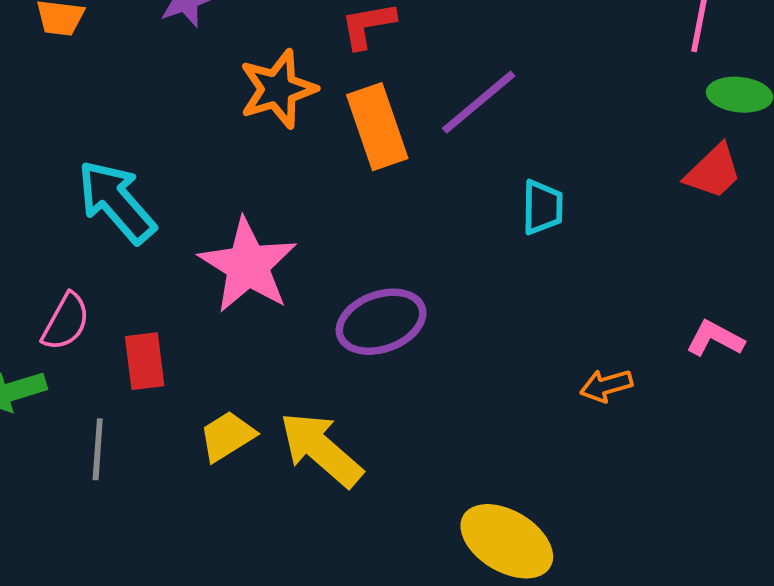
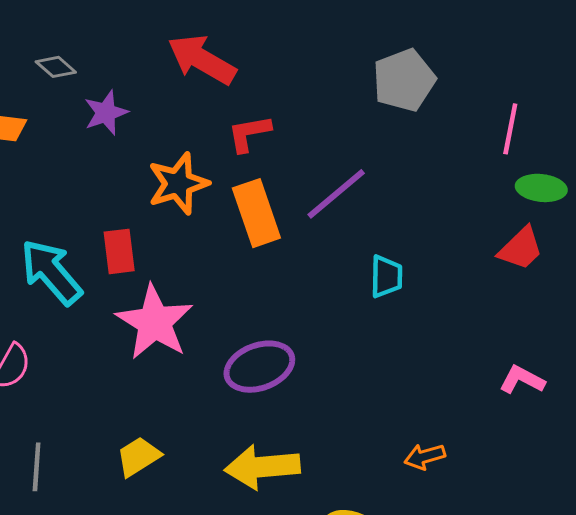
red rectangle: (145, 361) -> (119, 251), moved
orange arrow: (606, 386) -> (425, 457), moved
yellow arrow: (321, 449) -> (262, 467), moved, turned -46

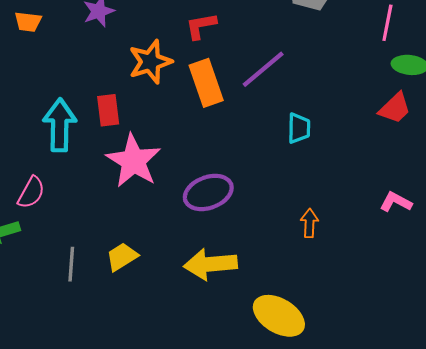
cyan arrow: (51, 272) -> (60, 125), turned 42
orange arrow: (425, 457) -> (309, 223), moved, turned 108
gray line: (37, 467) -> (71, 264), moved

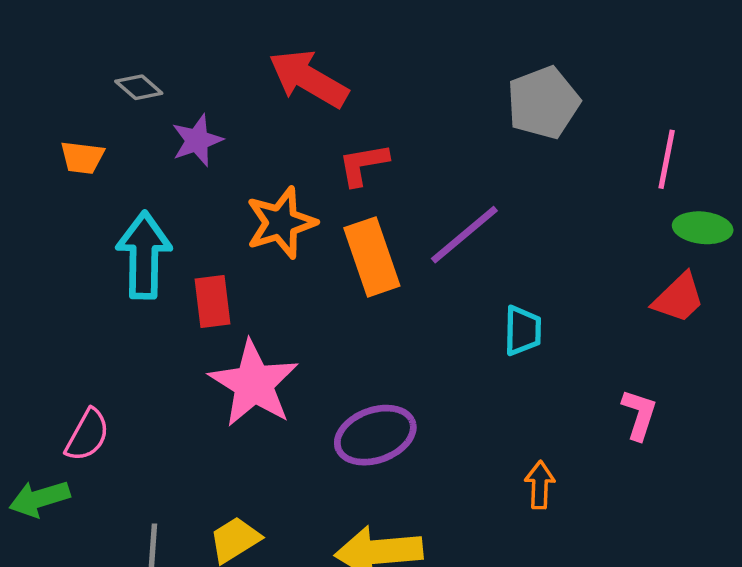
cyan arrow: (60, 125) -> (144, 255), moved
pink L-shape: (396, 202) -> (639, 415), moved, turned 80

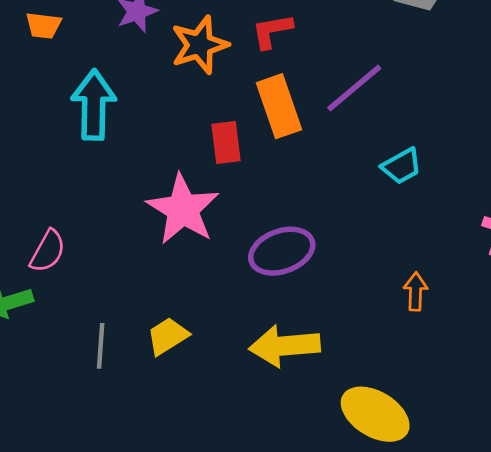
orange star: (281, 223) -> (200, 45), moved
red rectangle: (212, 301) -> (226, 142), moved
cyan trapezoid: (523, 331) -> (402, 166), turned 60

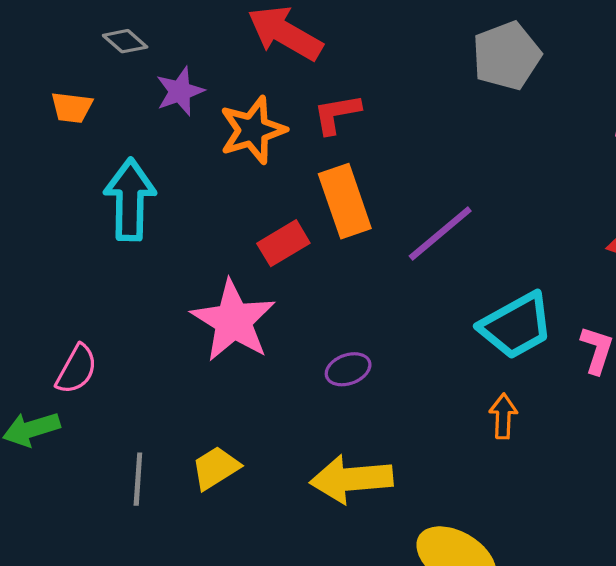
purple line: (354, 88) -> (440, 233), moved
red rectangle: (226, 142) -> (283, 243), turned 66
cyan trapezoid: (402, 166) -> (516, 326), moved, size x1.6
purple ellipse: (282, 251) -> (348, 369), size x0.6

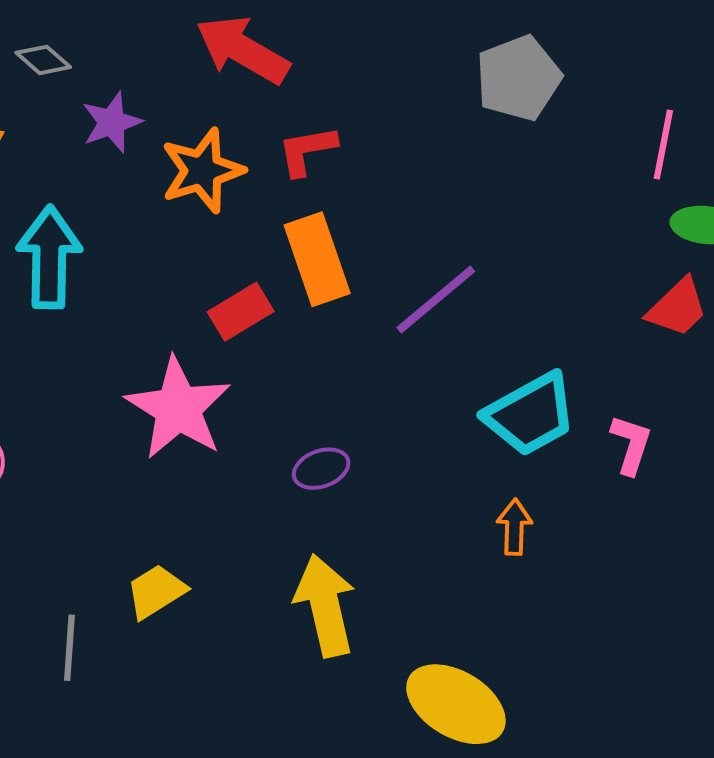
gray line: (138, 479) -> (69, 648), moved
yellow arrow: (351, 479) -> (325, 606), turned 82

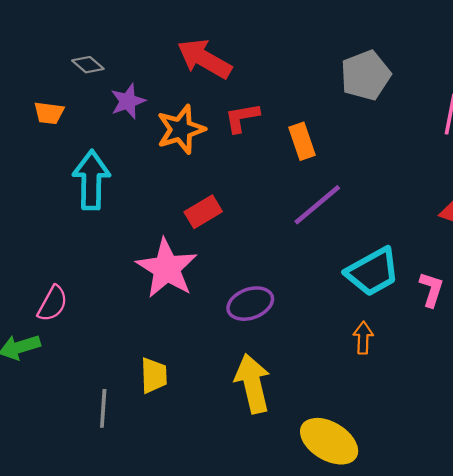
orange rectangle: (317, 259) -> (302, 141), moved, size x0.7
purple ellipse: (321, 469) -> (250, 304), size x1.4
yellow trapezoid: (156, 591) -> (154, 375), turned 120

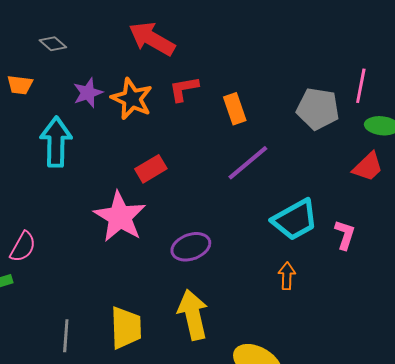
gray pentagon: (366, 75) -> (318, 109), moved, turned 30
purple star: (128, 101) -> (88, 93), moved
orange star: (181, 129) -> (132, 99), turned -30
yellow trapezoid: (154, 375) -> (126, 328), moved, size x1.4

